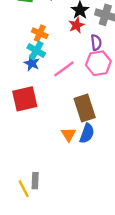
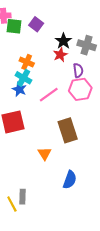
blue semicircle: (87, 133) -> (70, 180), moved
orange triangle: (68, 135) -> (45, 153), moved

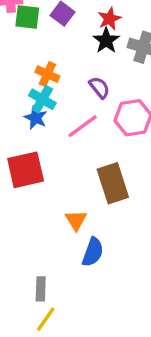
red star: (60, 55) -> (109, 19), moved
purple semicircle: (78, 70) -> (99, 88), moved, turned -32
blue semicircle: (70, 180) -> (93, 252), moved
yellow line: (12, 204) -> (46, 319), moved, turned 63

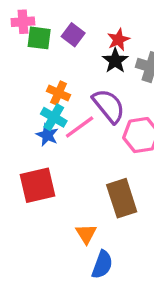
purple semicircle: (99, 88) -> (109, 106), size x1.6
pink line: (83, 126) -> (80, 127), moved

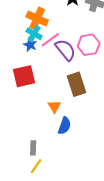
orange cross: (59, 93) -> (37, 19), size x1.5
purple semicircle: (109, 106) -> (65, 50), moved

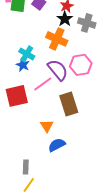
orange cross: (37, 19) -> (57, 39), moved
pink line: (50, 40) -> (43, 84), moved
blue semicircle: (64, 126) -> (57, 145), turned -138

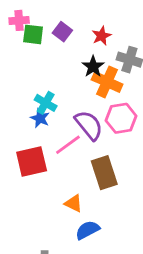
black star: (65, 19) -> (93, 67), moved
orange cross: (57, 39) -> (107, 82), moved
orange triangle: (47, 126) -> (74, 203), turned -32

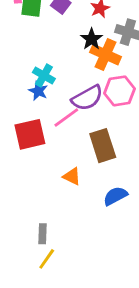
purple semicircle: (89, 125) -> (87, 98), turned 100
blue semicircle: (87, 230) -> (115, 196), moved

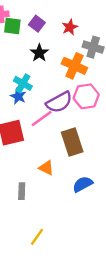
black star: (92, 39) -> (39, 53), moved
gray rectangle: (42, 234) -> (22, 191), moved
yellow line: (47, 259) -> (37, 237), moved

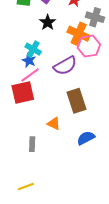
pink hexagon: (86, 96) -> (89, 46), moved
pink line: (42, 119) -> (30, 75), moved
yellow line: (37, 237) -> (26, 186), moved, turned 35

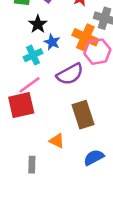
black star: (48, 22) -> (38, 24), moved
cyan cross: (33, 49) -> (33, 55), turned 35
blue star: (29, 61) -> (52, 42), moved

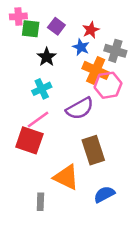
blue star: (52, 42) -> (81, 47), moved
red square: (21, 105) -> (29, 140), turned 32
orange triangle: (57, 141) -> (66, 177), size x1.6

